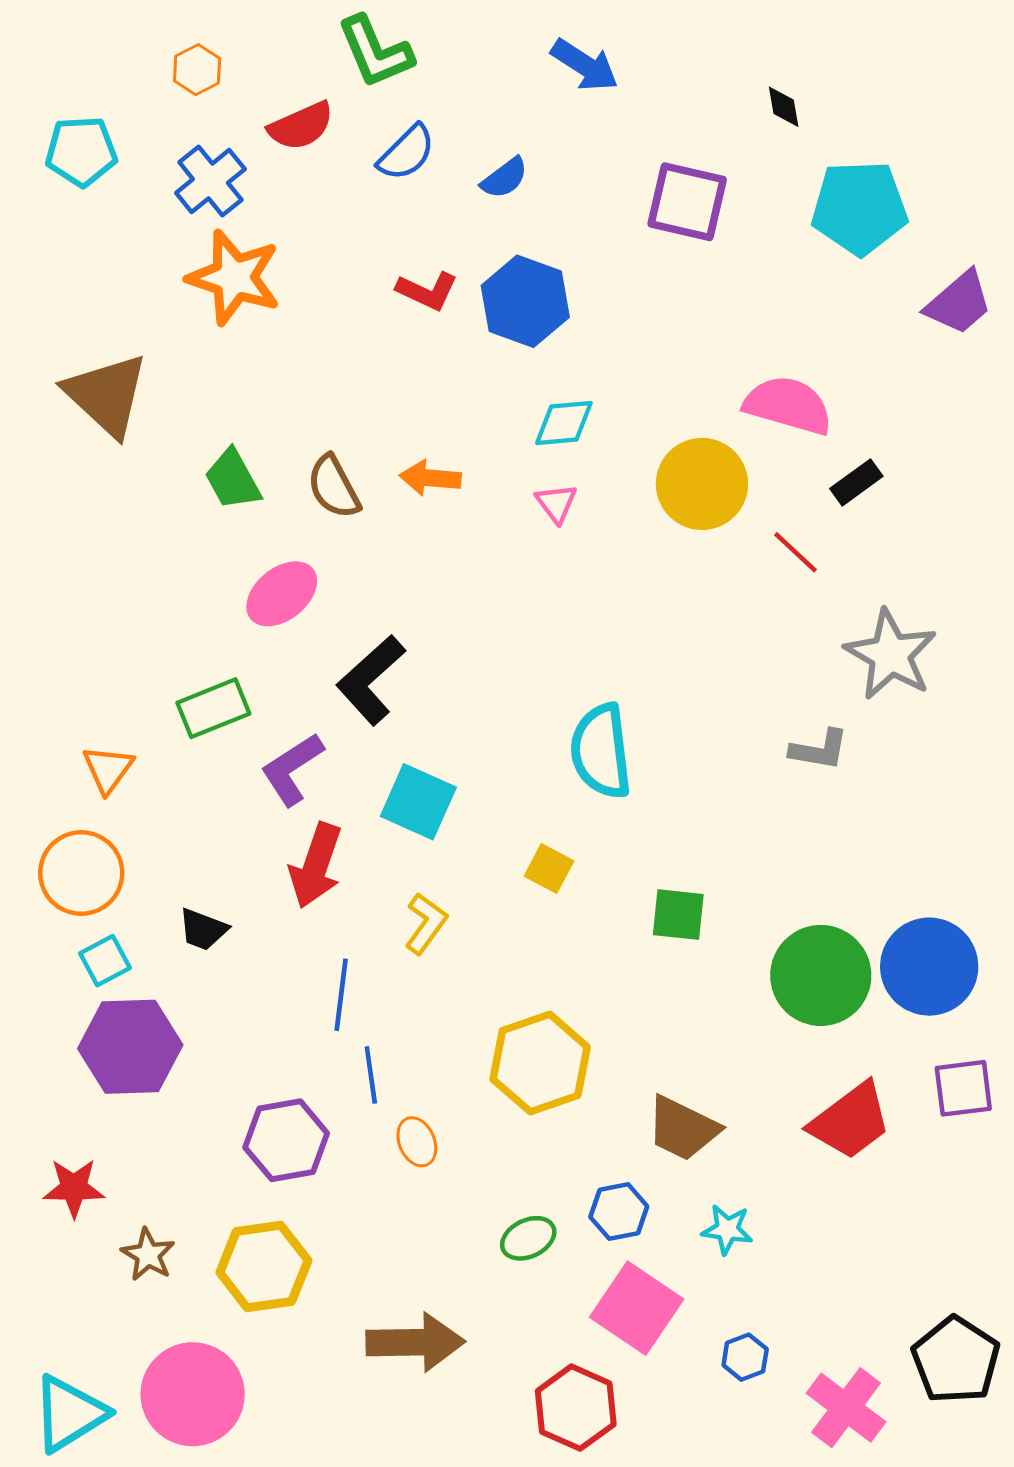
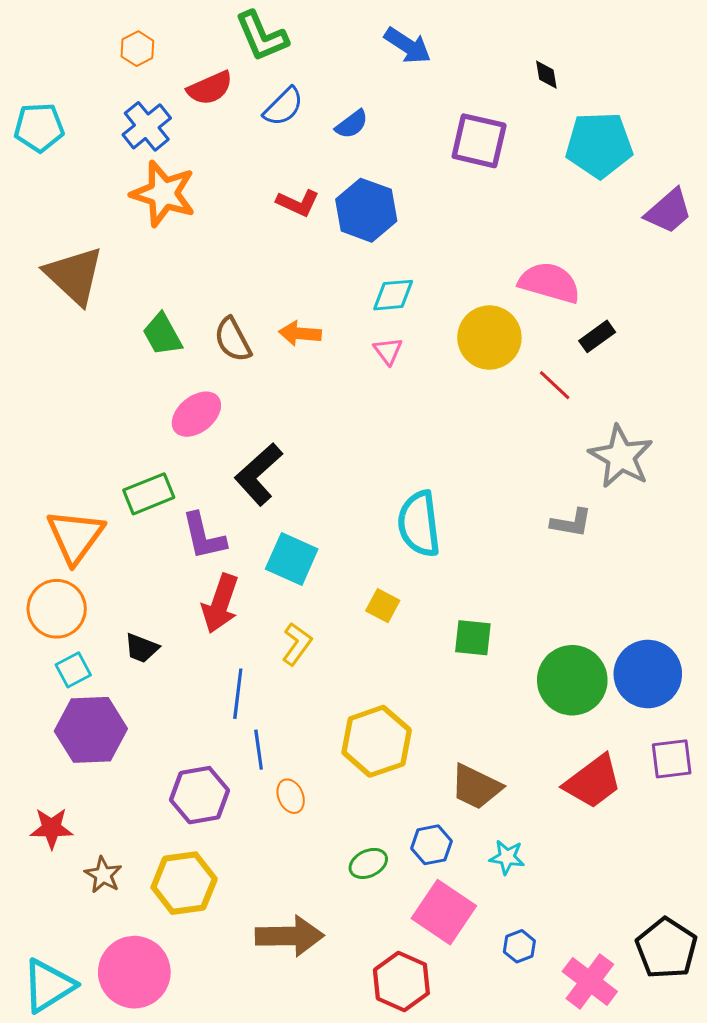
cyan pentagon: (81, 151) -> (39, 127), moved
orange triangle: (108, 769) -> (75, 536), size x1.6
purple L-shape: (292, 769) -> (204, 536), turned -70

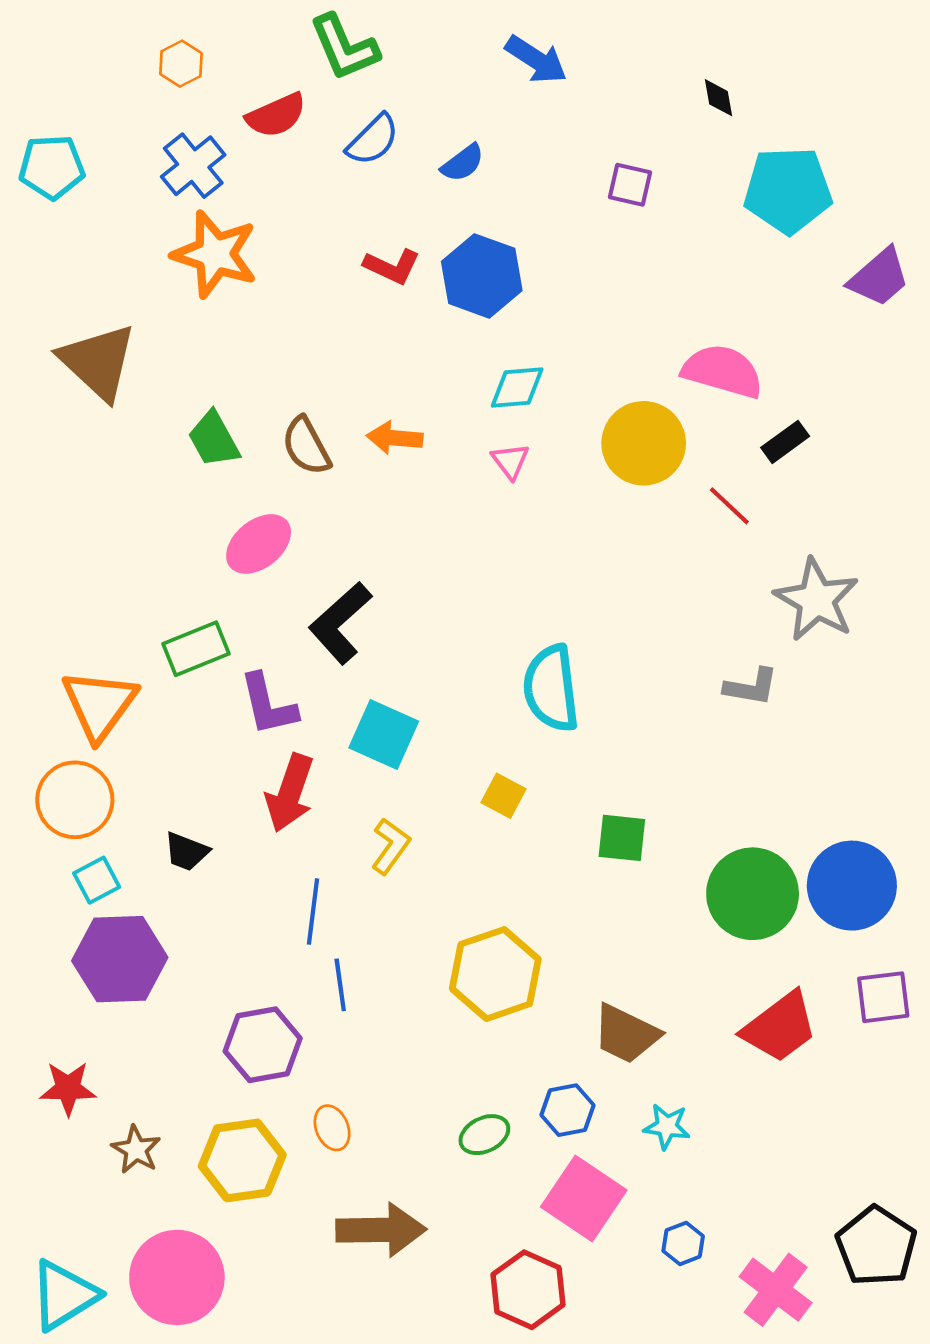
purple square: (479, 141) -> (630, 185), size x0.6
orange ellipse: (291, 796) -> (332, 1128), moved

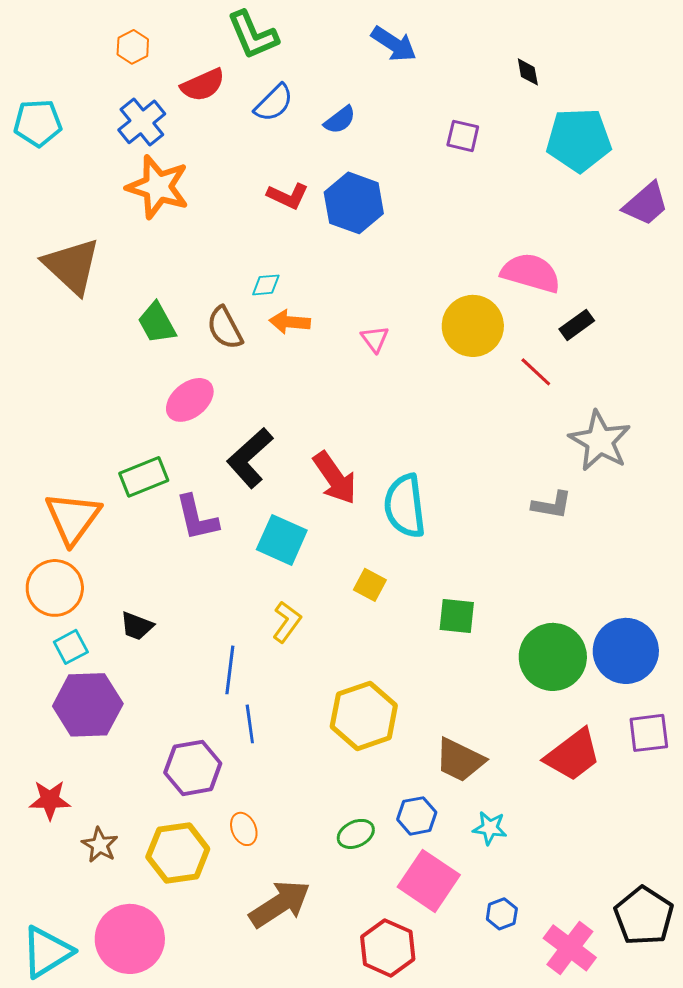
cyan diamond: (517, 388) -> (266, 285), moved, size x0.7
red arrow: (290, 793) -> (335, 478), moved, turned -54
brown arrow: (381, 1230) -> (280, 904), turned -32

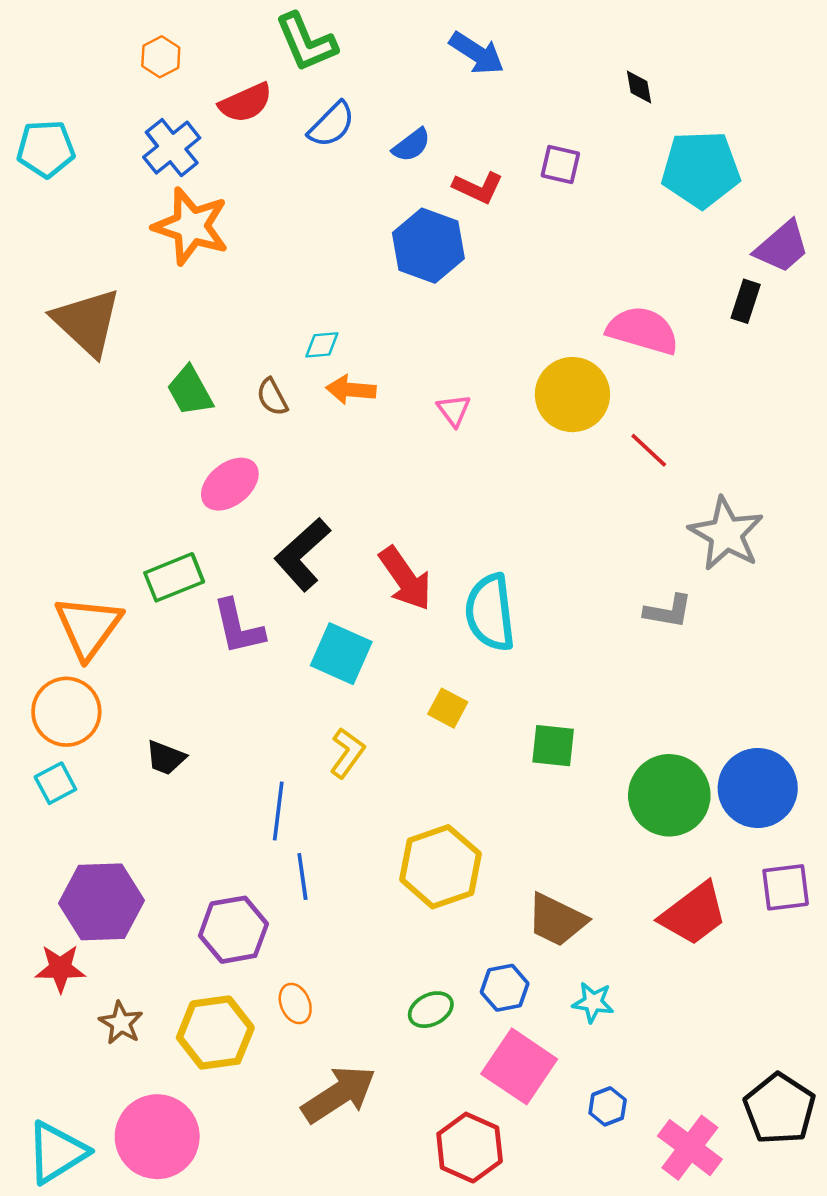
red L-shape: (288, 196) -> (478, 188), moved
black rectangle: (577, 325) -> (746, 301), moved, turned -36
brown semicircle: (225, 328) -> (272, 397), size x0.7
cyan square: (71, 647) -> (55, 783), moved
purple hexagon: (88, 705) -> (101, 902), moved

